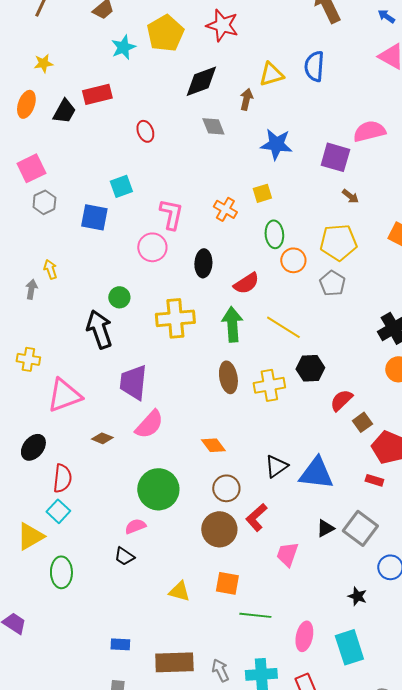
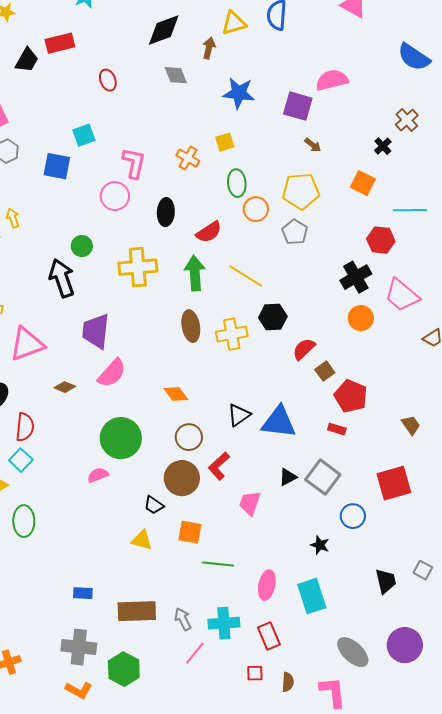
black trapezoid: (124, 556) -> (154, 505), moved

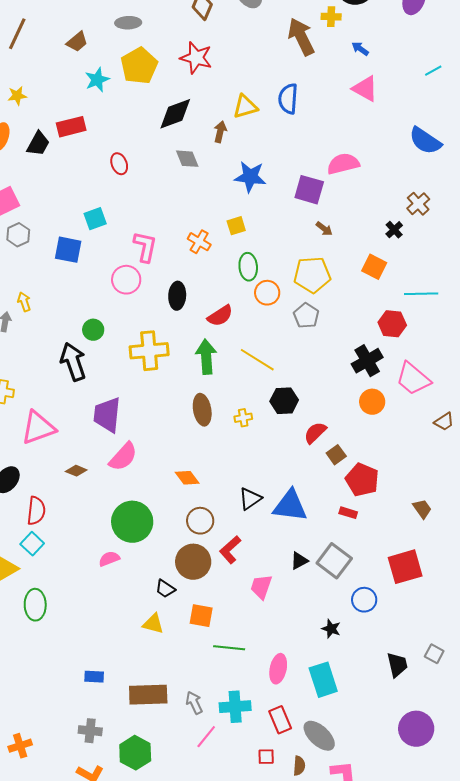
yellow cross: (232, 334) -> (243, 418), size x0.6
gray cross: (79, 647) -> (90, 731), size x0.7
gray ellipse: (353, 652) -> (319, 736), moved

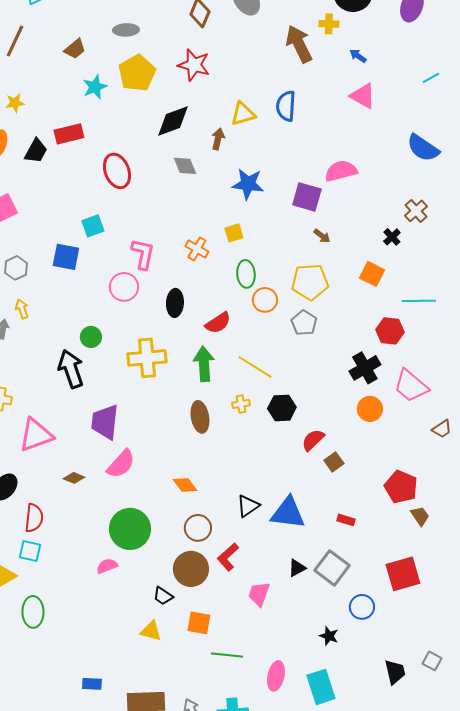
red ellipse: (119, 164) -> (117, 171), size x1.6
gray hexagon: (18, 235) -> (16, 268), moved
yellow cross: (243, 418) -> (241, 404), moved
red pentagon: (362, 480) -> (401, 487), moved
cyan square: (32, 544) -> (30, 551), turned -30

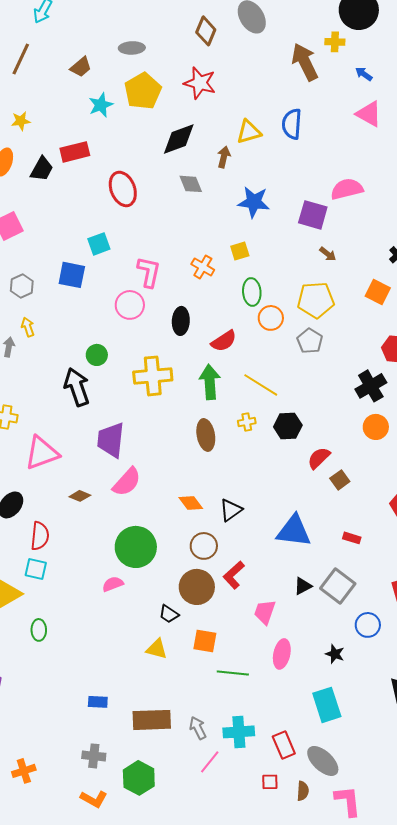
black triangle: (248, 506) -> (231, 510), moved
green ellipse: (33, 612) -> (39, 630), size x0.7
pink ellipse: (276, 676) -> (282, 654), moved

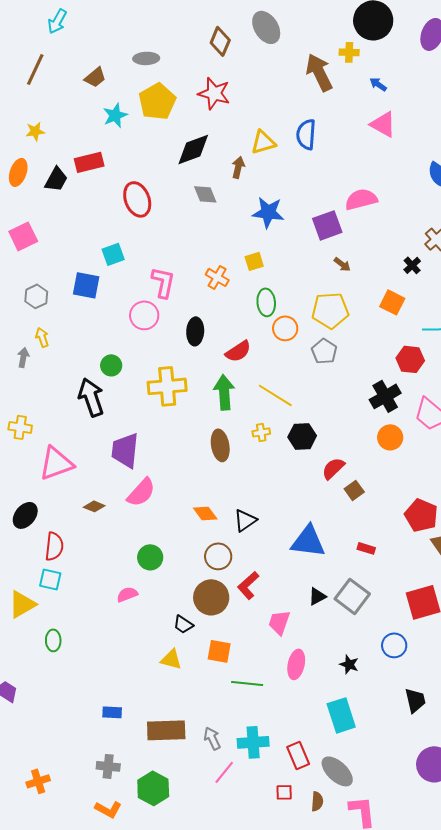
purple square: (313, 215) -> (327, 225), turned -36
green circle: (136, 547) -> (150, 557), size x0.6
blue circle: (368, 625) -> (394, 645), moved

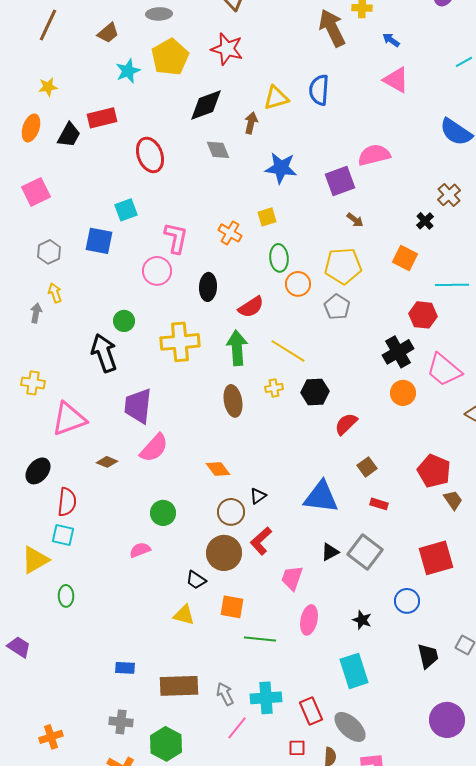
brown square: (354, 490) -> (367, 467), moved
black triangle: (245, 520) -> (258, 496), moved, size x0.7

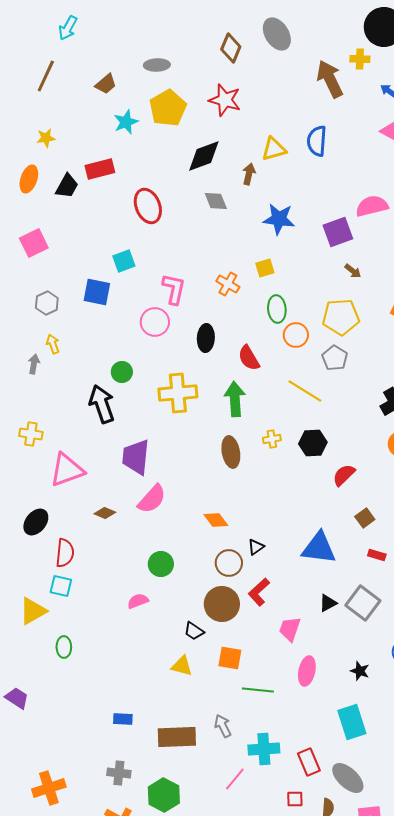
red semicircle: (251, 307) -> (249, 358), turned 92
yellow line: (288, 351) -> (305, 391), moved
gray arrow: (225, 694) -> (223, 726), moved
orange cross: (51, 737) -> (49, 788), size x1.4

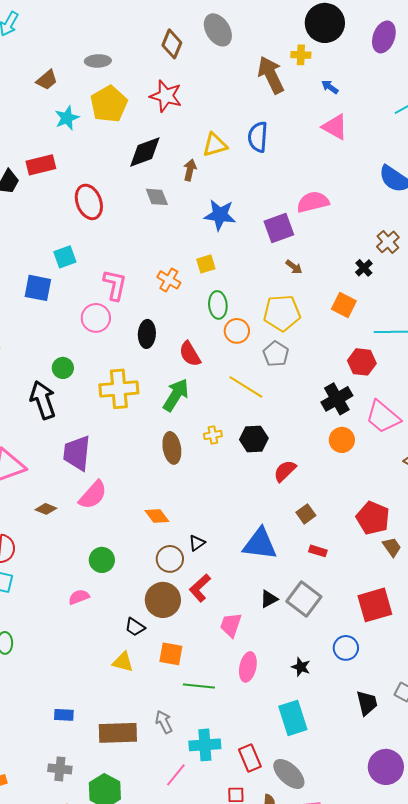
green arrow: (235, 399) -> (176, 395), turned 36

